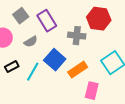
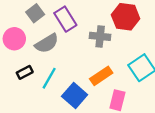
gray semicircle: (31, 42) -> (47, 43), size x1.5
blue square: (55, 60) -> (75, 96), moved

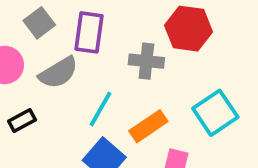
purple rectangle: (65, 19) -> (89, 32), turned 40
cyan line: (49, 78) -> (100, 109), moved

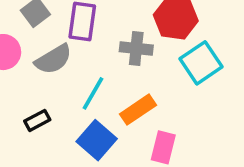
cyan square: (215, 113) -> (201, 63), moved
black rectangle: (22, 120) -> (37, 120), moved

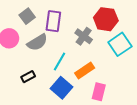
gray cross: (136, 48) -> (84, 36), turned 30

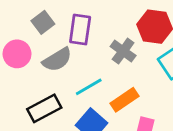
cyan line: (59, 62) -> (89, 87), turned 30
black rectangle: (28, 77) -> (44, 108), size x1.6

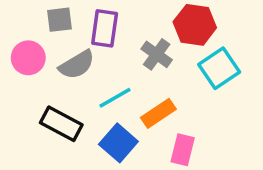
gray square: (43, 22) -> (59, 20), turned 30
black rectangle: (44, 108) -> (61, 124), turned 56

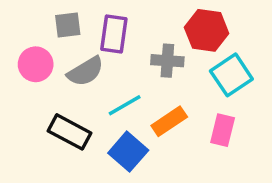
gray cross: (157, 54) -> (167, 61), turned -32
pink rectangle: (183, 150) -> (223, 130), moved

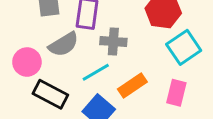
gray cross: (167, 61) -> (113, 42), moved
pink circle: (36, 64) -> (27, 62), moved

